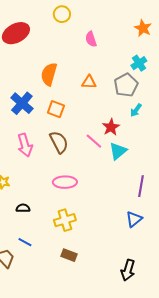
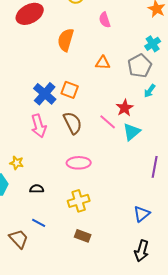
orange semicircle: (49, 74) -> (66, 40), moved
blue cross: (22, 103) -> (45, 94), moved
blue triangle: (134, 219) -> (142, 214), moved

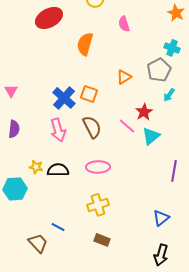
cyan cross: (153, 44) -> (172, 48), turned -35
orange triangle: (103, 63) -> (124, 77), moved, turned -35
black semicircle: (37, 189) -> (58, 170), moved, size x1.5

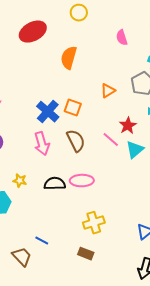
pink semicircle: (124, 24) -> (122, 38), moved
black semicircle: (58, 170) -> (55, 184), moved
yellow cross: (98, 205) -> (94, 223), moved

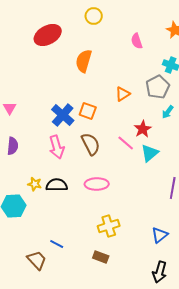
black semicircle: (55, 184) -> (57, 185), moved

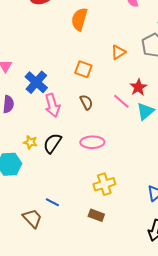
blue cross: (63, 115) -> (36, 82), moved
brown semicircle: (91, 144) -> (86, 102), size x0.7
black semicircle: (57, 185) -> (52, 143), turned -55

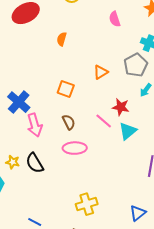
orange semicircle: (79, 19) -> (62, 39), size x0.6
red star: (138, 87) -> (121, 107), turned -30
pink ellipse: (92, 142) -> (75, 148), moved
black semicircle: (52, 143) -> (35, 163), turned -65

